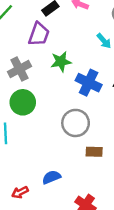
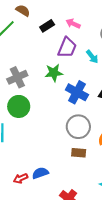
purple trapezoid: (39, 34) -> (67, 48), moved
gray circle: (76, 123) -> (78, 127), moved
red arrow: (20, 192) -> (20, 178), moved

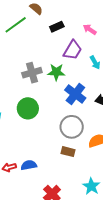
pink arrow: (73, 24) -> (90, 29), moved
gray cross: (17, 77) -> (32, 73), moved
green circle: (19, 106) -> (28, 108), moved

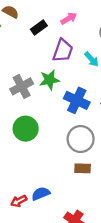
pink arrow: (90, 29) -> (69, 18), moved, turned 128

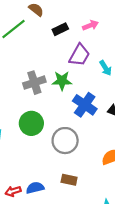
gray circle: (81, 139) -> (65, 141), moved
brown rectangle: (83, 168) -> (69, 180), moved

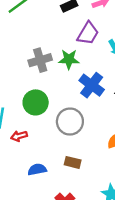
red arrow: (13, 191) -> (19, 136), moved

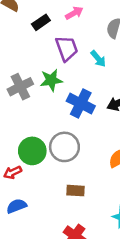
purple trapezoid: (88, 33) -> (67, 48), turned -40
green circle: (36, 102) -> (32, 151), moved
blue semicircle: (37, 170) -> (17, 206), moved

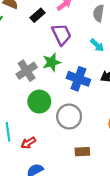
cyan arrow: (98, 59) -> (97, 45), moved
green circle: (32, 151) -> (39, 102), moved

